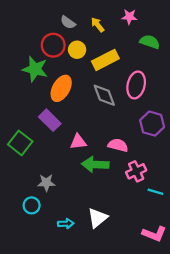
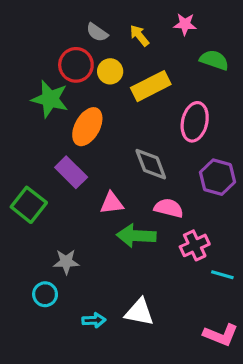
gray diamond: (104, 95) -> (151, 164), moved
white triangle: (98, 218) -> (139, 312), turned 50

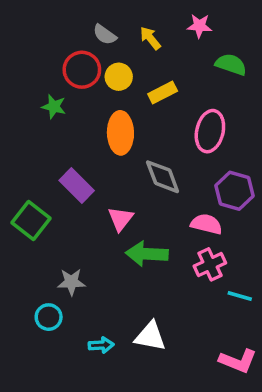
yellow rectangle: (151, 86) -> (163, 93), size x0.7
green star: (50, 99) -> (54, 107), size x0.6
orange ellipse: (87, 127) -> (120, 133), moved, turned -30
pink triangle: (112, 203) -> (120, 219), turned -45
pink semicircle: (169, 208) -> (206, 224), moved

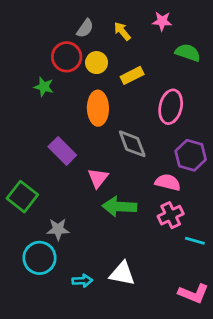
gray semicircle: (105, 35) -> (85, 28), turned -90
green square: (31, 221) -> (22, 197), moved
cyan circle: (49, 317) -> (39, 258), size x1.5

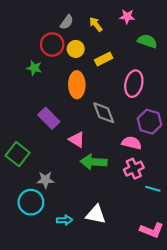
pink triangle: (98, 178) -> (77, 140), turned -36

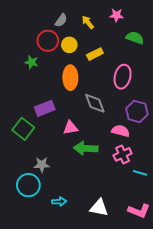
purple rectangle: (49, 118) -> (45, 108), turned -66
pink triangle: (77, 140) -> (70, 128), turned -42
green square: (18, 154) -> (23, 129), moved
white triangle: (96, 214) -> (99, 208), moved

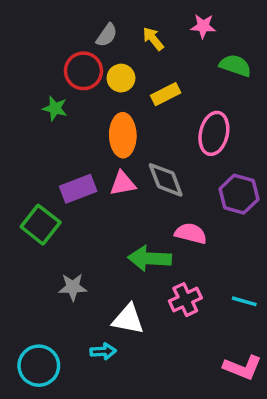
pink triangle: (70, 128) -> (123, 183), moved
pink semicircle: (121, 131) -> (191, 233), moved
pink cross: (123, 154) -> (185, 300), moved
cyan circle: (28, 185) -> (39, 366), moved
white triangle: (99, 208) -> (128, 319), moved

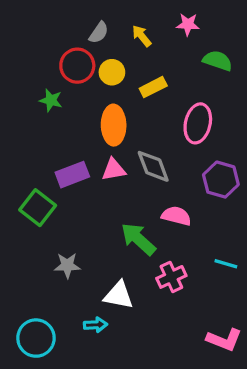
green arrow: (150, 258) -> (138, 239), turned 39
cyan line: (244, 301) -> (226, 264), moved

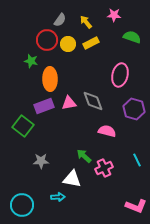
yellow rectangle: (153, 87) -> (91, 43), moved
orange ellipse: (114, 125) -> (50, 79), moved
green arrow: (138, 239) -> (84, 156), moved, size x0.7
cyan line: (226, 264) -> (137, 160), turned 48

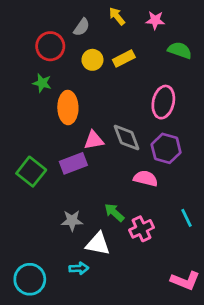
yellow arrow: (86, 22) -> (117, 16), moved
red circle: (47, 40) -> (50, 46), moved
purple rectangle: (44, 106) -> (73, 163), moved
purple hexagon: (134, 109) -> (166, 148), moved
gray star: (41, 161) -> (72, 221), moved

